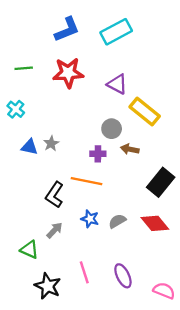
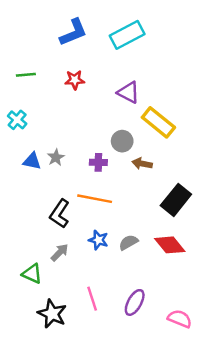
red star: (68, 73) -> (75, 80), size x0.6
purple cross: (98, 154) -> (98, 162), moved
purple ellipse: (123, 276) -> (135, 302), turned 55

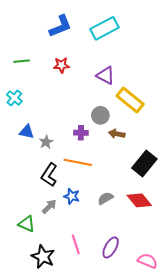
gray star: (56, 157) -> (46, 142), moved
blue star: (98, 240) -> (72, 196), moved

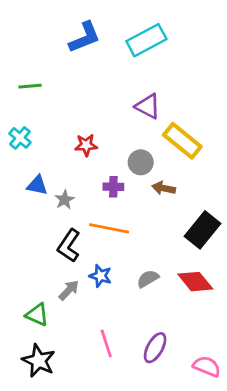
red star: (61, 65) -> (86, 145), moved
black star: (43, 257) -> (39, 361), moved

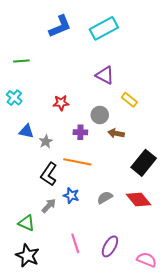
yellow rectangle: (182, 141) -> (129, 100), size x0.6

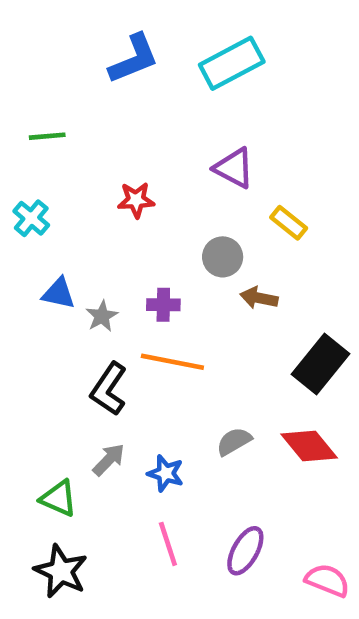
red star: (61, 103) -> (136, 200), moved
purple cross: (80, 132) -> (163, 305), moved
blue star: (71, 195) -> (166, 473), moved

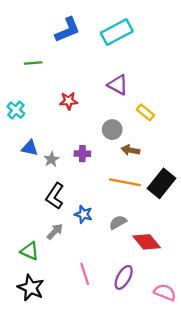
green line: (47, 136) -> (33, 63), moved
orange line: (172, 362) -> (125, 182), moved
red diamond: (309, 446) -> (147, 242), moved
blue star: (166, 473) -> (84, 214), moved

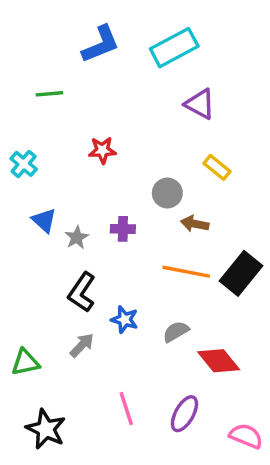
purple triangle: (118, 85) -> (200, 104), moved
blue triangle: (30, 148) -> (44, 220), turned 30
green triangle: (30, 251) -> (25, 362), moved, turned -36

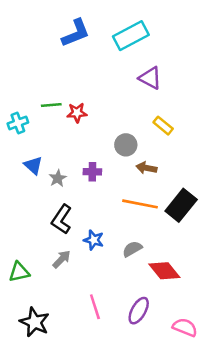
green line: (49, 94) -> (51, 105), moved
cyan cross: (24, 164) -> (18, 123), turned 30

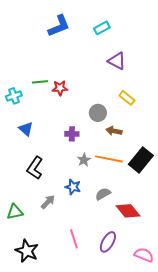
cyan rectangle: (131, 36) -> (102, 28), size x0.6
gray star: (58, 178) -> (84, 160), moved
black L-shape: (62, 219) -> (35, 168), moved

